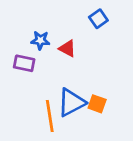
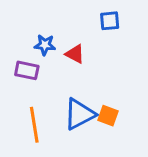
blue square: (98, 19) -> (110, 21), turned 30
orange line: (50, 116) -> (34, 125), moved

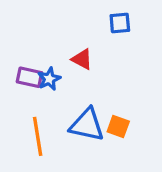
blue star: (45, 45) -> (49, 79), moved, turned -30
blue triangle: (79, 114) -> (87, 125), turned 40

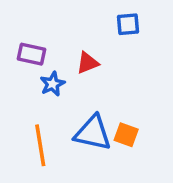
red triangle: (82, 59) -> (88, 63), turned -50
purple rectangle: (29, 77) -> (32, 54), moved

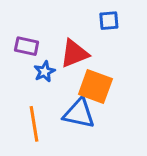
red triangle: (88, 63) -> (74, 54), size x1.5
orange square: (126, 135) -> (95, 86), moved, size x1.6

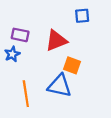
blue star: (44, 72) -> (12, 54), moved
orange square: (95, 86) -> (72, 65), size x0.7

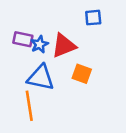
blue star: (12, 54) -> (40, 44), moved
blue triangle: (60, 86) -> (41, 78), moved

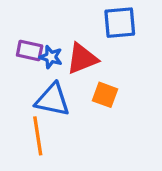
blue square: (93, 18) -> (120, 23), size x1.5
blue star: (40, 44) -> (51, 57), turned -30

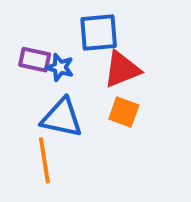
blue square: (120, 23) -> (99, 33), moved
red triangle: (82, 59) -> (122, 69), moved

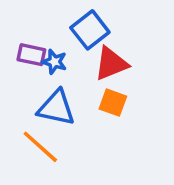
blue square: (99, 33) -> (90, 30), turned -33
orange line: (44, 160) -> (40, 147), turned -39

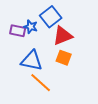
blue star: (54, 62) -> (31, 27), moved
orange line: (40, 147) -> (41, 83), moved

